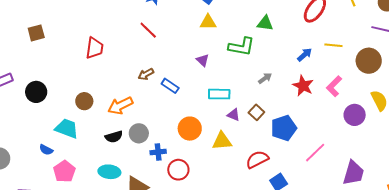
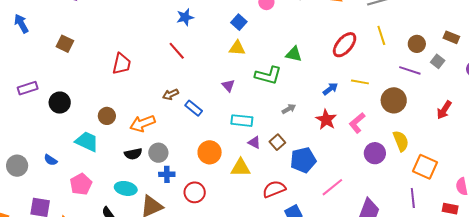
brown square: (36, 33) -> (65, 44), turned 36
blue semicircle: (46, 150) -> (51, 160), moved
blue cross: (158, 152) -> (167, 174), moved

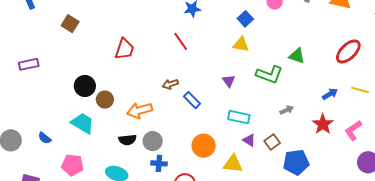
black circle: (60, 103) -> (85, 86), moved
pink pentagon: (81, 184) -> (72, 165), turned 30

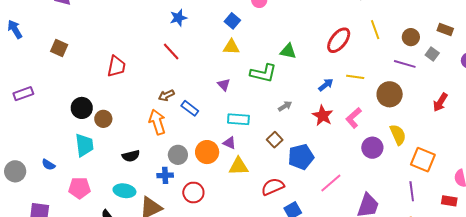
orange arrow: (140, 110) -> (157, 122), moved, turned 95
cyan trapezoid: (83, 123) -> (84, 145), turned 60
purple triangle: (249, 140) -> (229, 143), moved
gray circle: (153, 141) -> (178, 155), moved

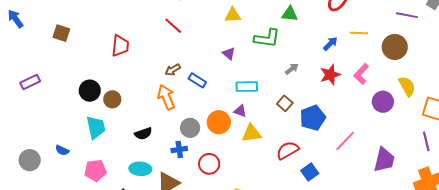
red star: (323, 116) -> (330, 75), turned 30

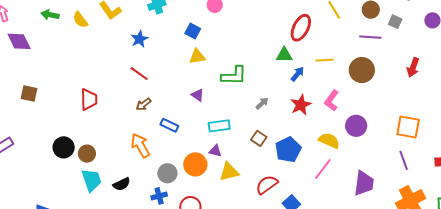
green triangle: (290, 14) -> (284, 55), moved
brown arrow: (173, 70) -> (143, 104), moved
yellow semicircle: (407, 86) -> (329, 141), moved, turned -30
cyan trapezoid: (96, 127) -> (92, 180), moved

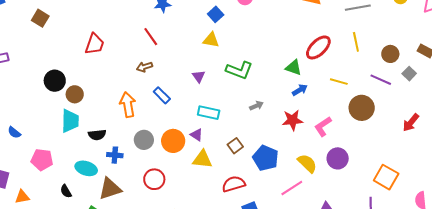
yellow line: (325, 60) -> (339, 82), moved
brown square: (259, 138) -> (235, 146), moved
blue pentagon: (288, 150) -> (266, 158), turned 30
blue cross: (159, 196) -> (115, 155), moved

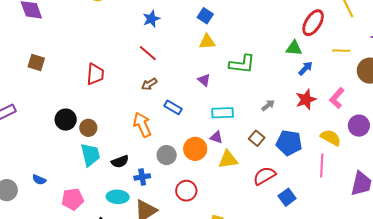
gray arrow: (256, 106) -> (268, 105), moved
pink line: (292, 188) -> (322, 165), turned -40

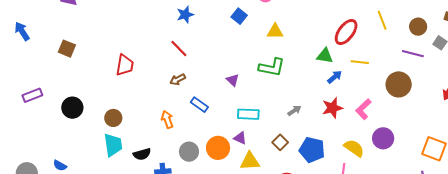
yellow triangle: (207, 42) -> (275, 31), moved
yellow line: (341, 51) -> (360, 62), moved
black circle: (66, 120) -> (72, 108), moved
orange arrow: (142, 125) -> (167, 119), size x0.7

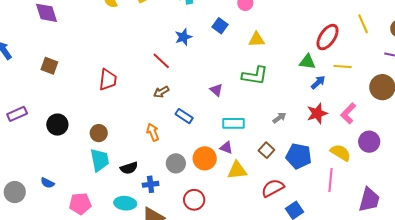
blue star: (185, 15) -> (183, 37), moved

